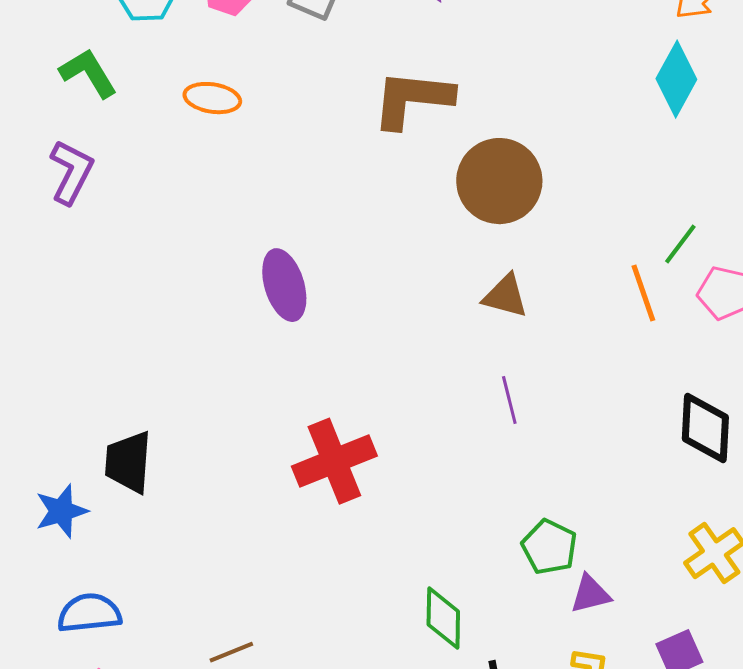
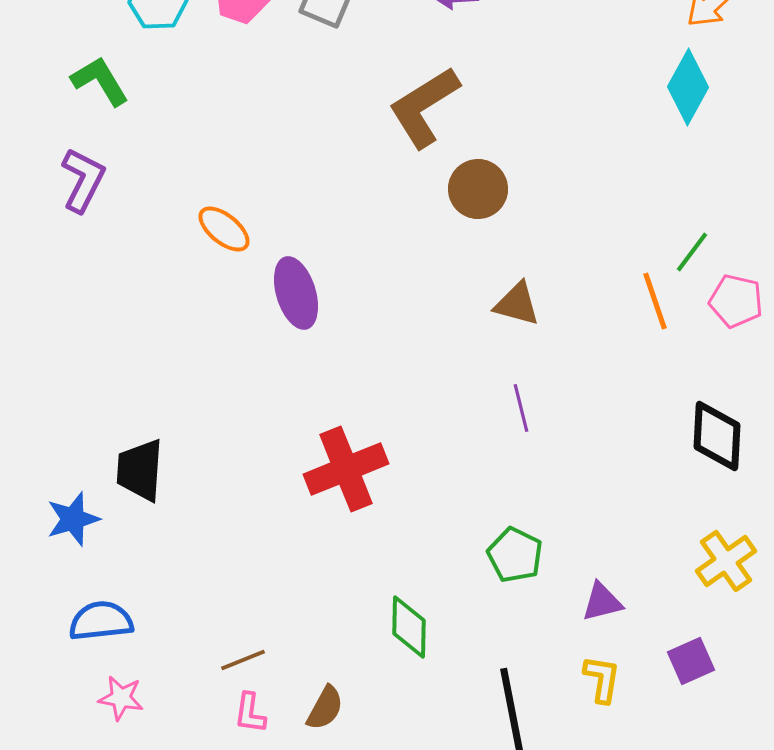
orange ellipse: (212, 98) -> (224, 229), moved, turned 30
brown L-shape: (412, 99) -> (424, 107), turned -38
brown circle: (499, 181) -> (478, 189), moved, size x0.7
green pentagon: (549, 547) -> (515, 555), moved
green diamond: (443, 618) -> (409, 627), moved

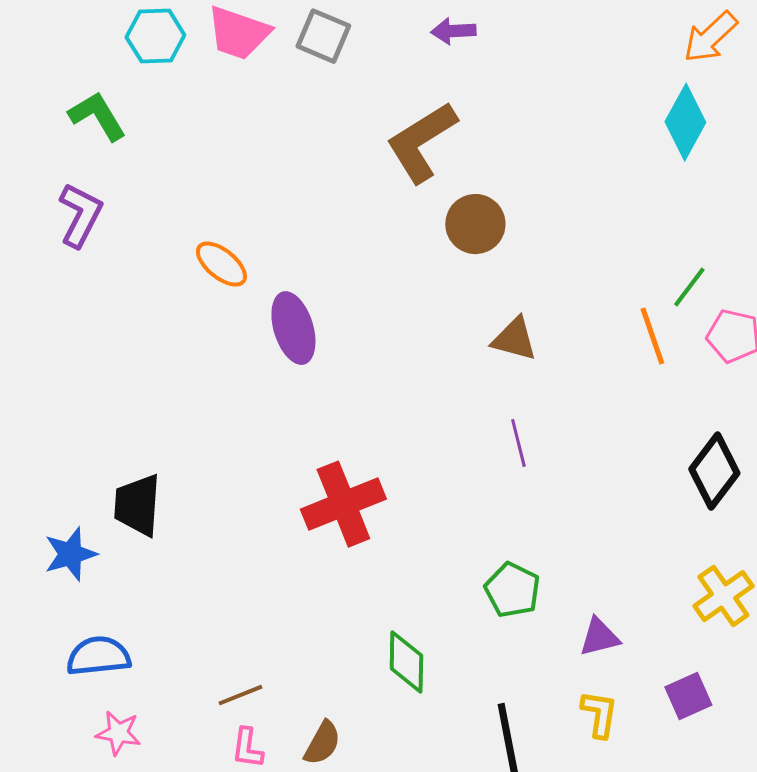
black diamond: (717, 436) -> (714, 471), turned 34

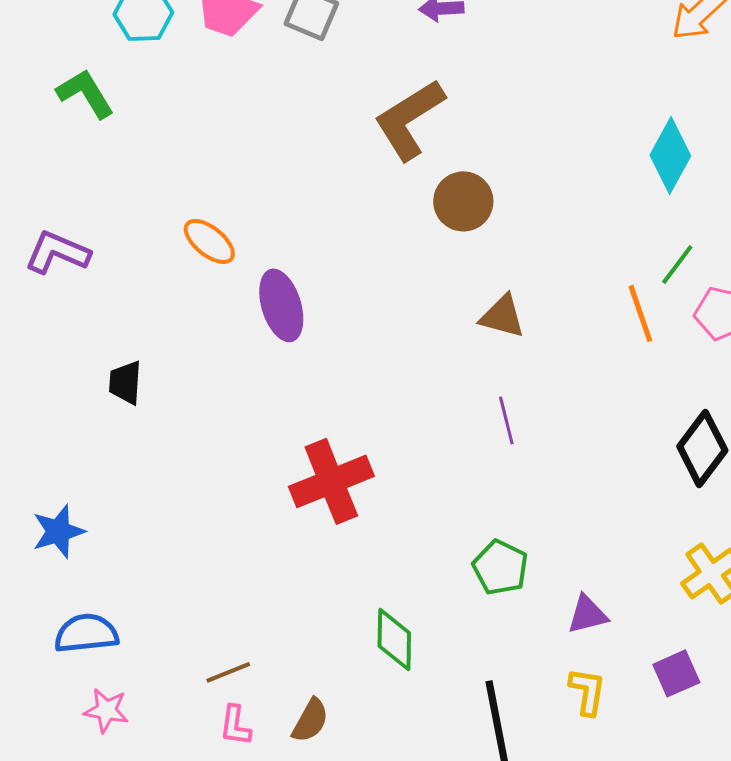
cyan diamond: (685, 122) -> (670, 155), moved
purple L-shape: (80, 215) -> (57, 252), moved, turned -94
black trapezoid: (137, 505) -> (125, 382), moved, size x0.7

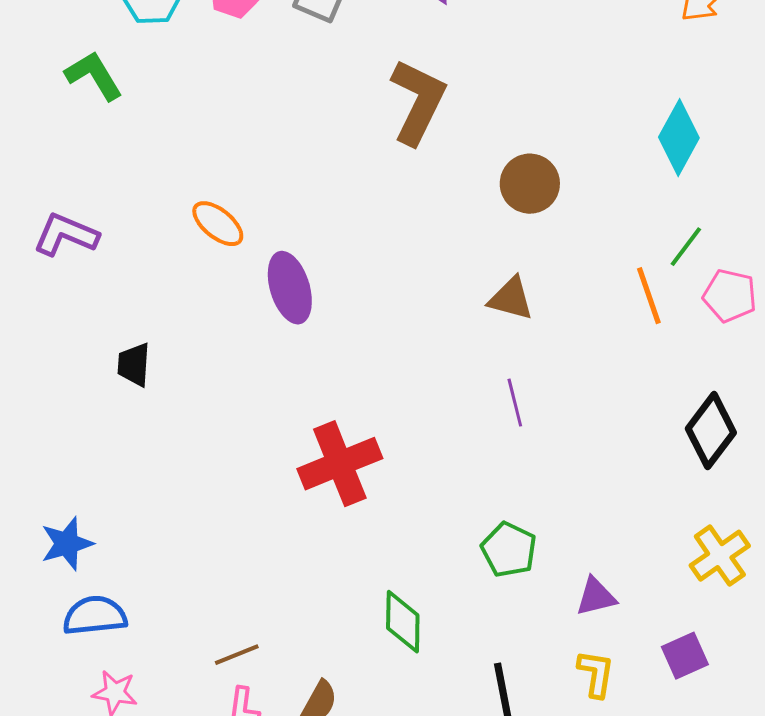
brown L-shape: (409, 119) -> (418, 102), turned 148
brown circle: (463, 201) -> (530, 184), moved
blue star: (58, 531) -> (67, 544), moved

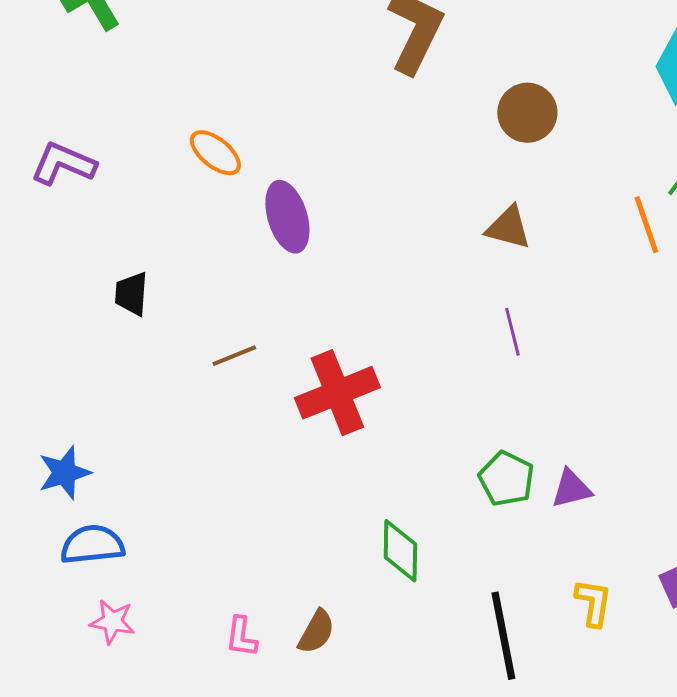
purple triangle: (596, 597) -> (571, 489), moved
brown line: (237, 655) -> (234, 356), moved

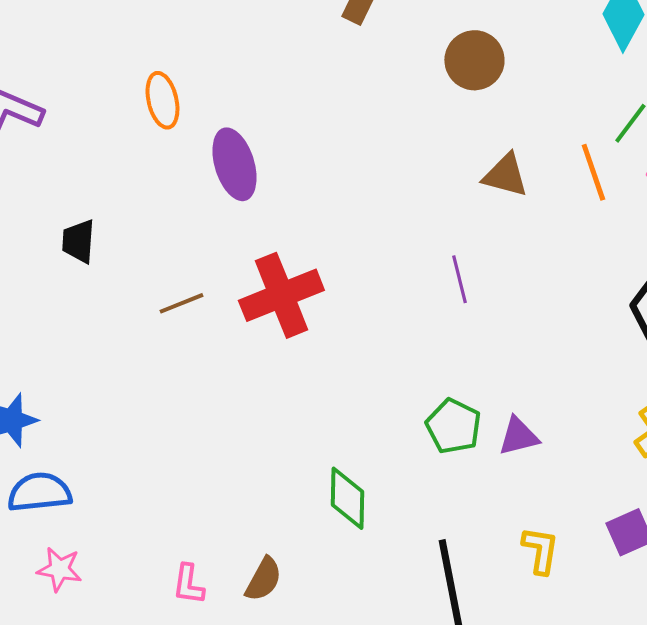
orange ellipse: (215, 153) -> (162, 100), turned 38
brown triangle: (508, 228) -> (505, 175), moved
red cross: (337, 393) -> (281, 295), moved

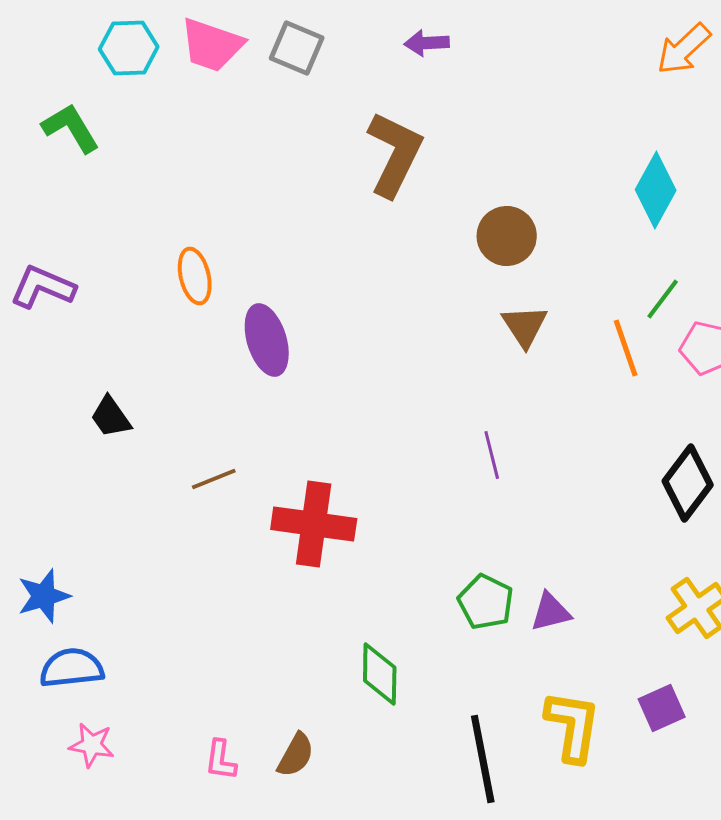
brown triangle: (505, 175) -> (525, 326), moved, turned 42
black trapezoid: (78, 241) -> (111, 417), turned -39
red cross: (281, 295) -> (314, 524), moved, turned 30
yellow L-shape: (540, 550) -> (573, 726), size x1.5

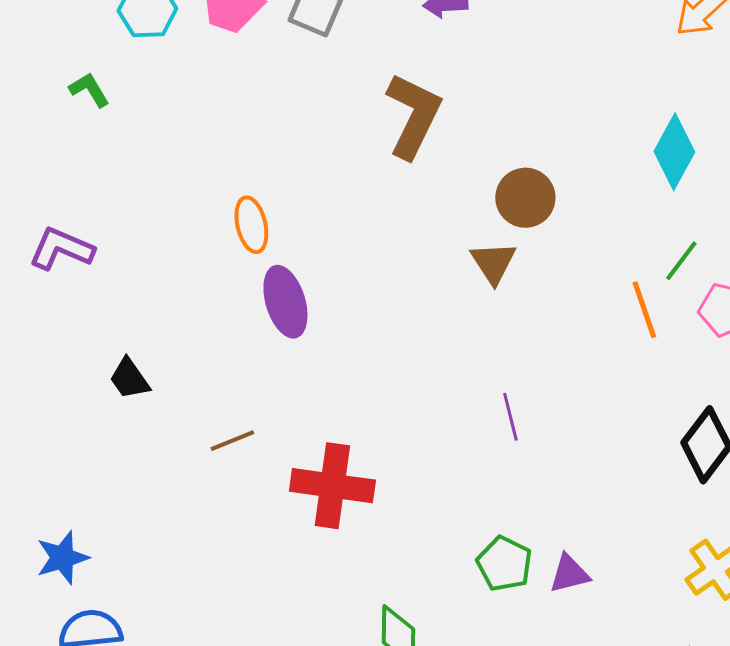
green L-shape: (71, 128) -> (89, 90), size x0.7
orange ellipse: (195, 276) -> (251, 225), moved
brown triangle: (525, 326) -> (493, 263), moved

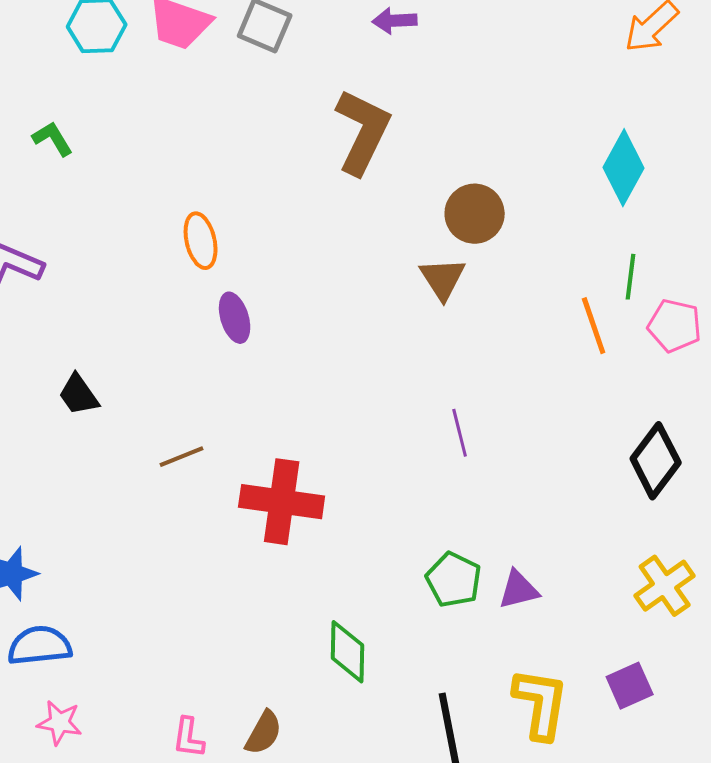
green L-shape: (89, 90) -> (53, 139), moved
green line: (681, 261) -> (631, 277), turned -30
purple ellipse: (285, 302) -> (235, 318), size x0.7

